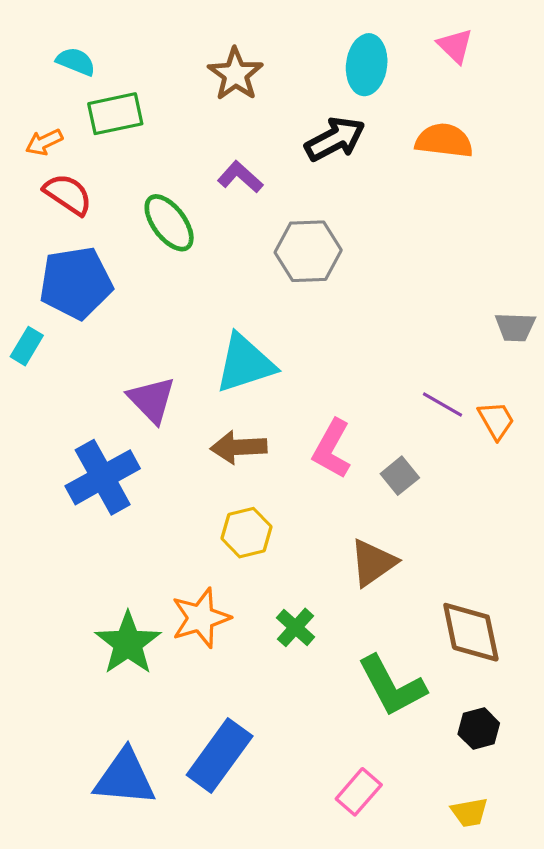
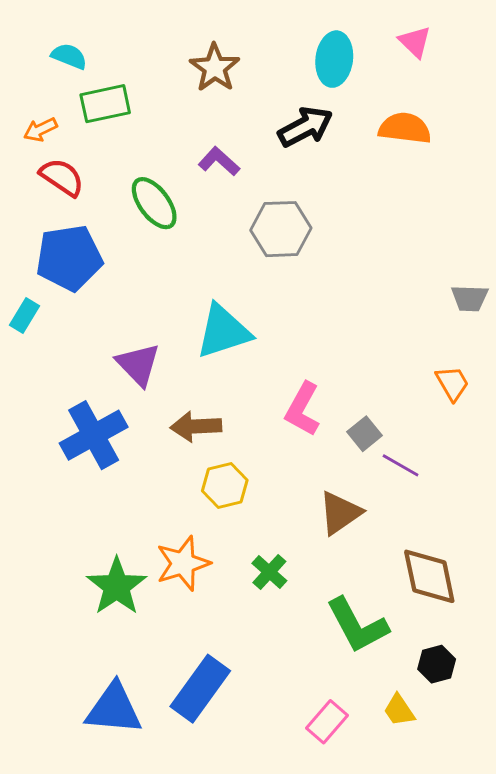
purple line: (442, 405) -> (401, 465), moved
brown arrow: (239, 447) -> (196, 426), moved
yellow trapezoid: (469, 812) -> (399, 710), moved, turned 66

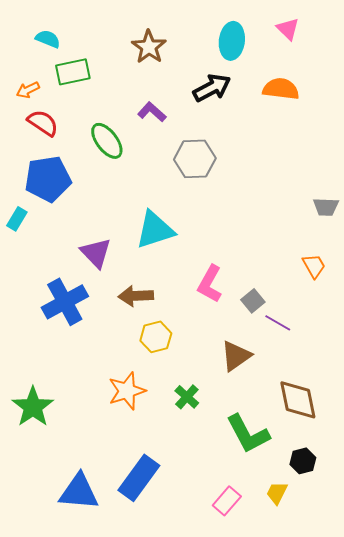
green star: (117, 586) -> (33, 407), moved
yellow trapezoid: (399, 710) -> (277, 493), turned 60

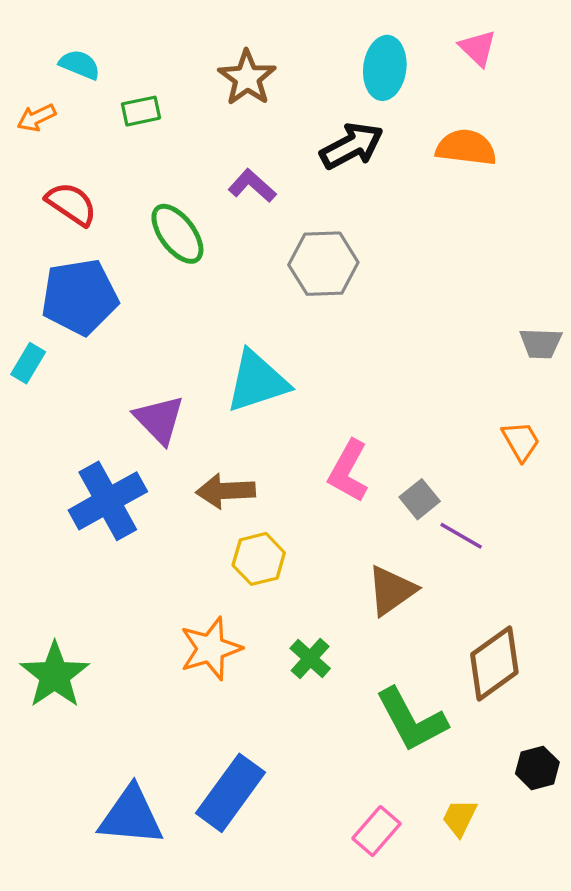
green rectangle: (73, 72) -> (141, 111), moved, size x0.7
orange arrow: (28, 90) -> (36, 118), moved
brown diamond: (298, 400) -> (494, 663), turned 66
black hexagon: (303, 461) -> (537, 768), moved

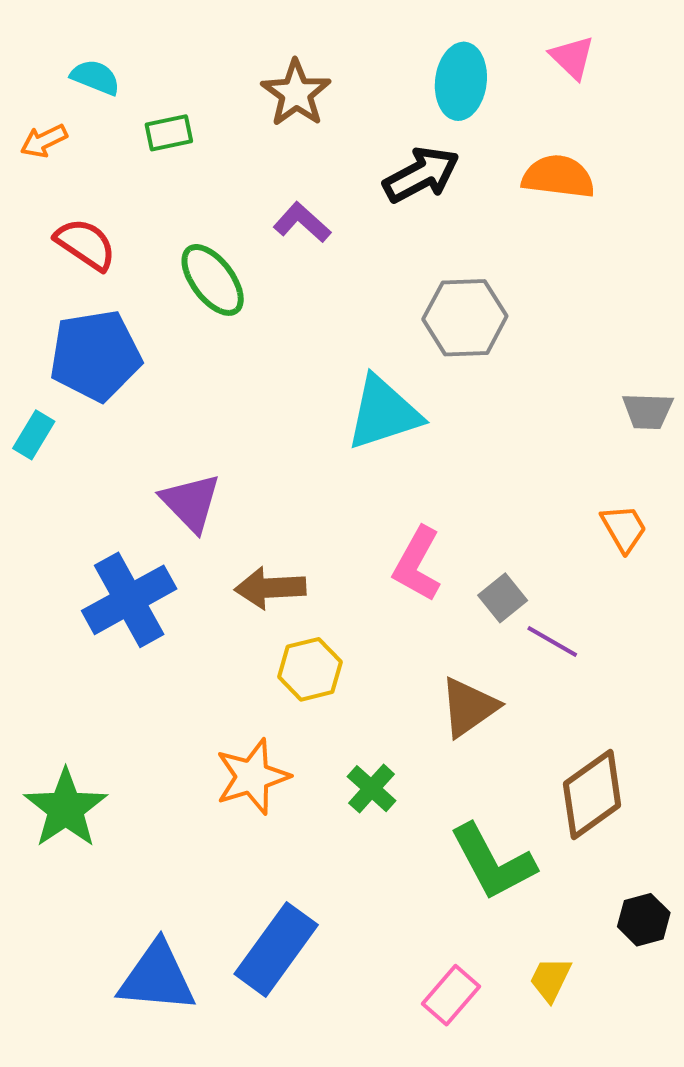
gray hexagon: (323, 264) -> (465, 318), moved
cyan triangle: (257, 381) -> (383, 413), moved

